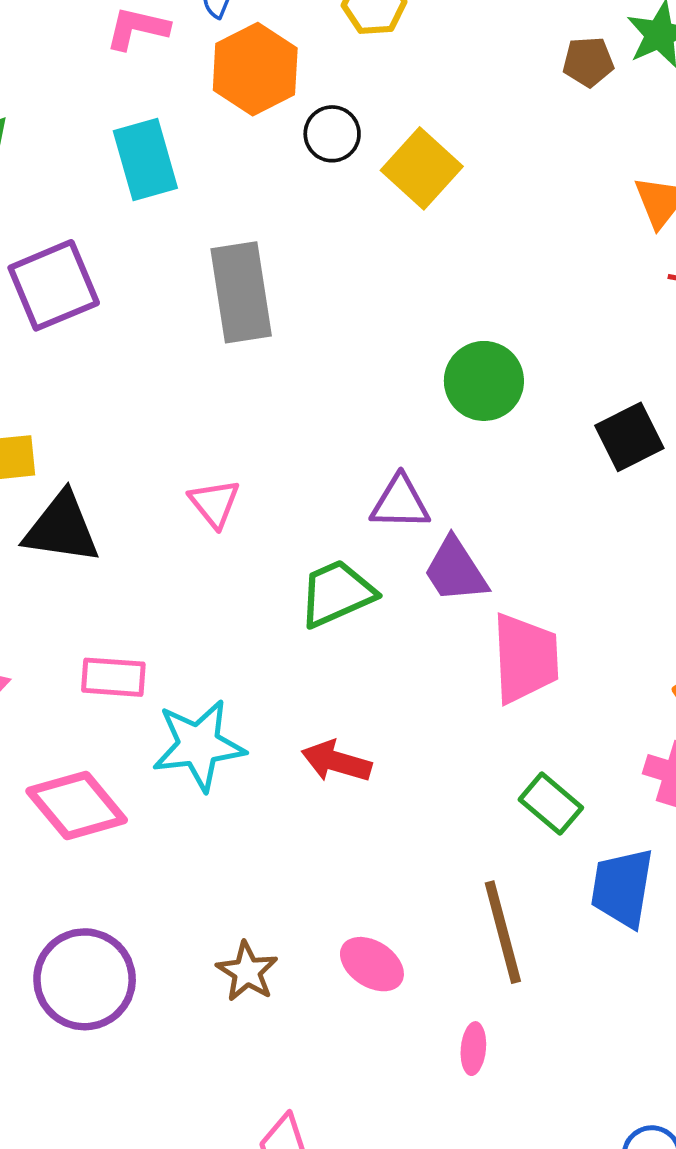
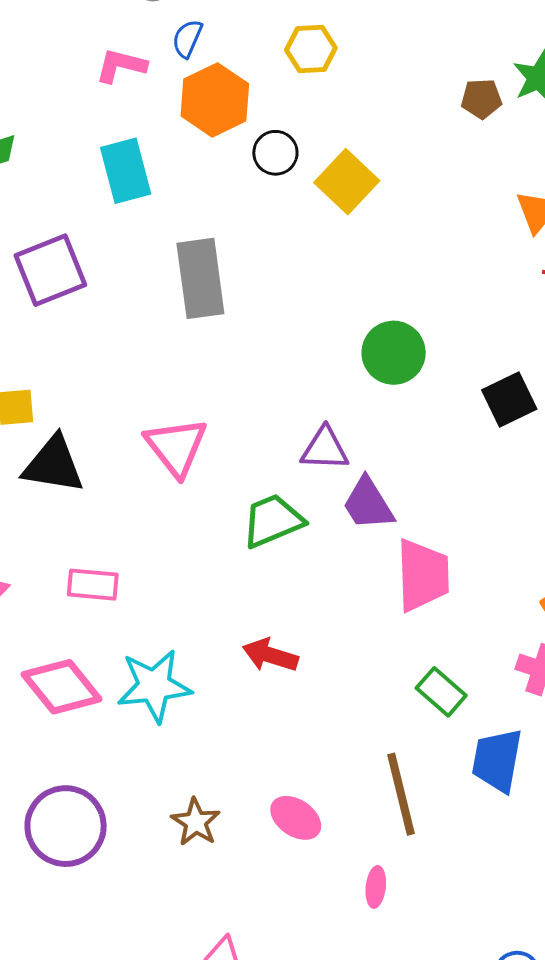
pink triangle: (214, 503) -> (176, 447), size x1.5
cyan star: (199, 745) -> (154, 686), moved

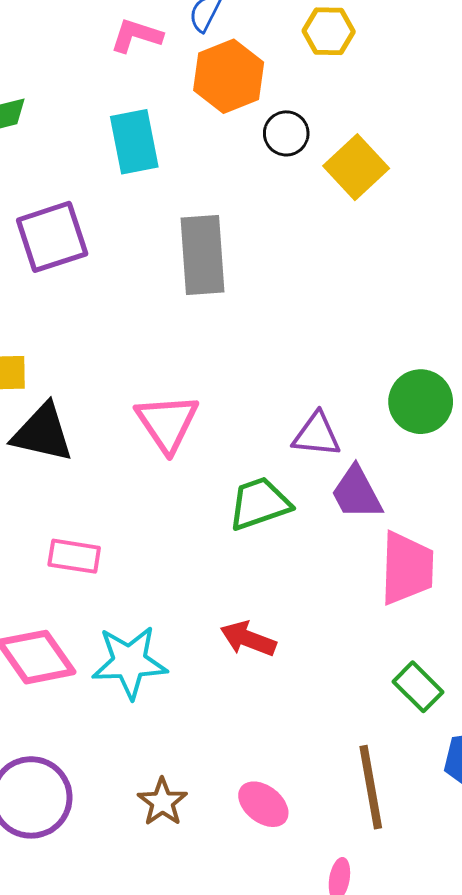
green circle: (394, 353) -> (421, 402), moved

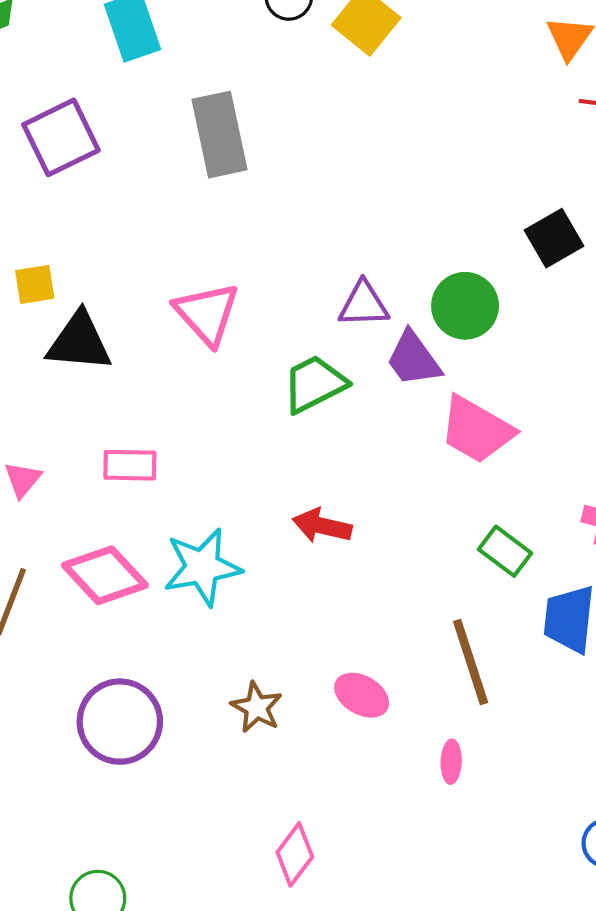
green circle: (421, 402) -> (465, 306), moved
pink trapezoid: (407, 568) -> (477, 430), turned 126

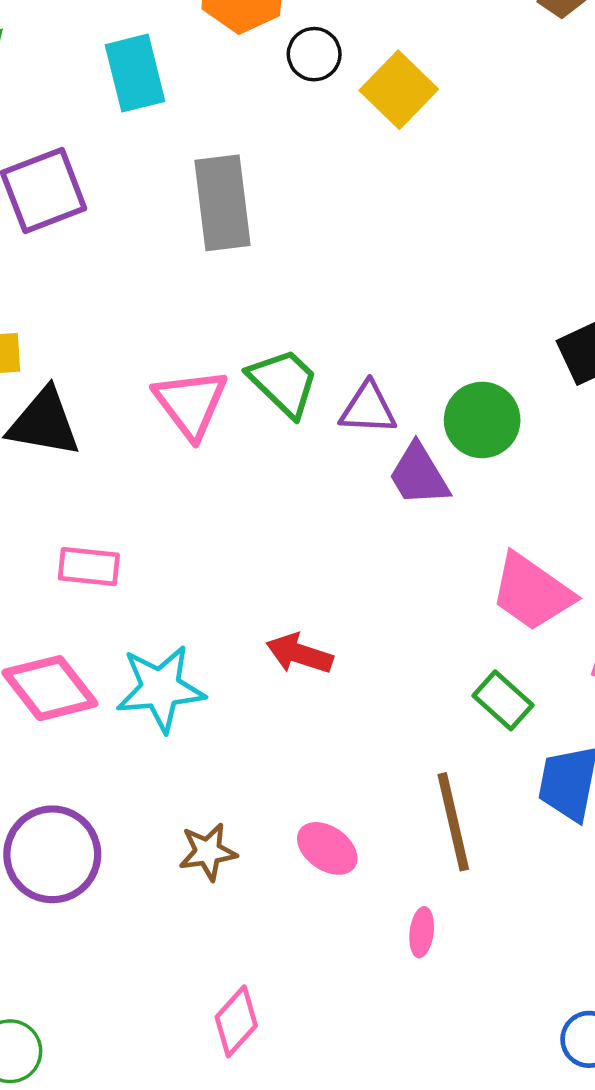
green trapezoid: (314, 384) -> (283, 382), moved, turned 66
pink trapezoid: (477, 430) -> (532, 592), moved
brown star: (257, 707) -> (208, 852), turned 30

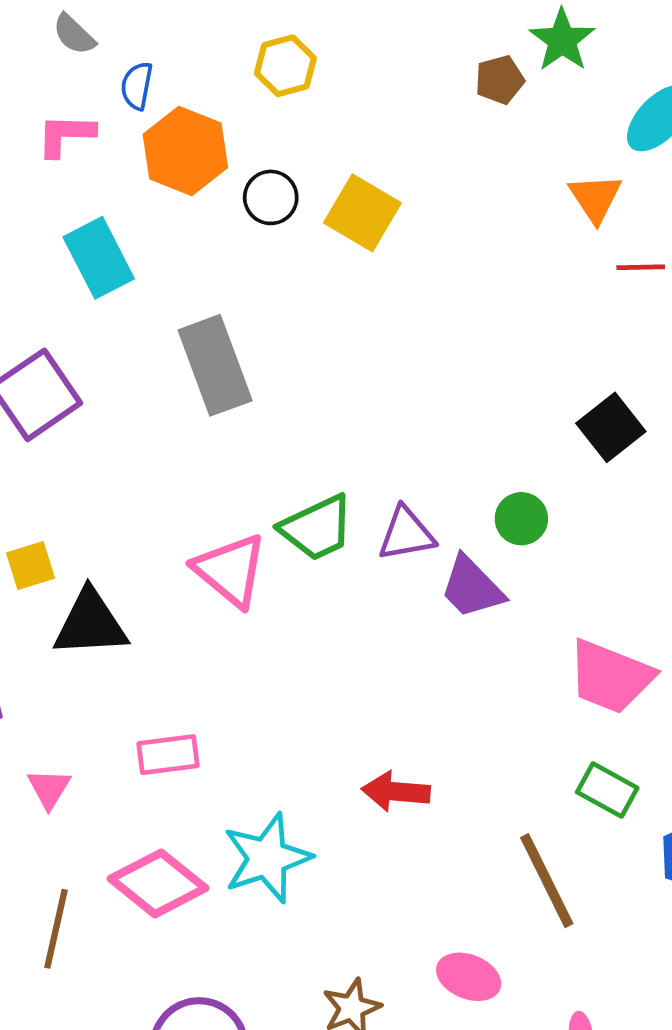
green trapezoid: (283, 382) -> (317, 528), turned 124
green circle: (482, 420) -> (521, 519), size x0.7
brown line: (453, 822) -> (547, 881), moved

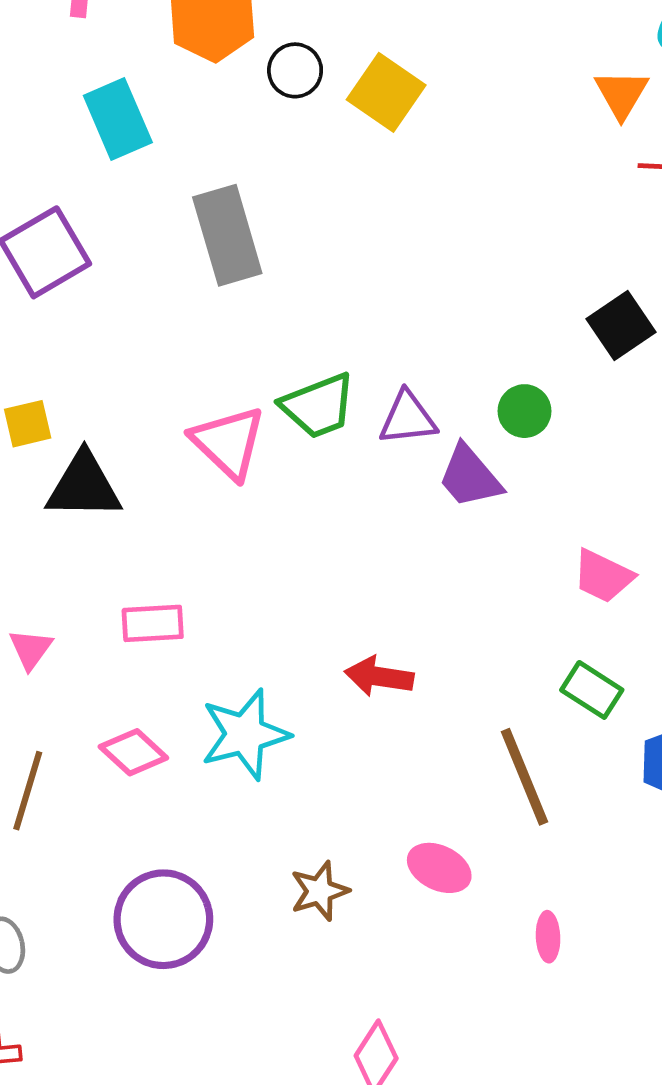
pink trapezoid: (611, 677) -> (603, 576), size x0.7
pink diamond: (158, 883) -> (133, 752), size x0.7

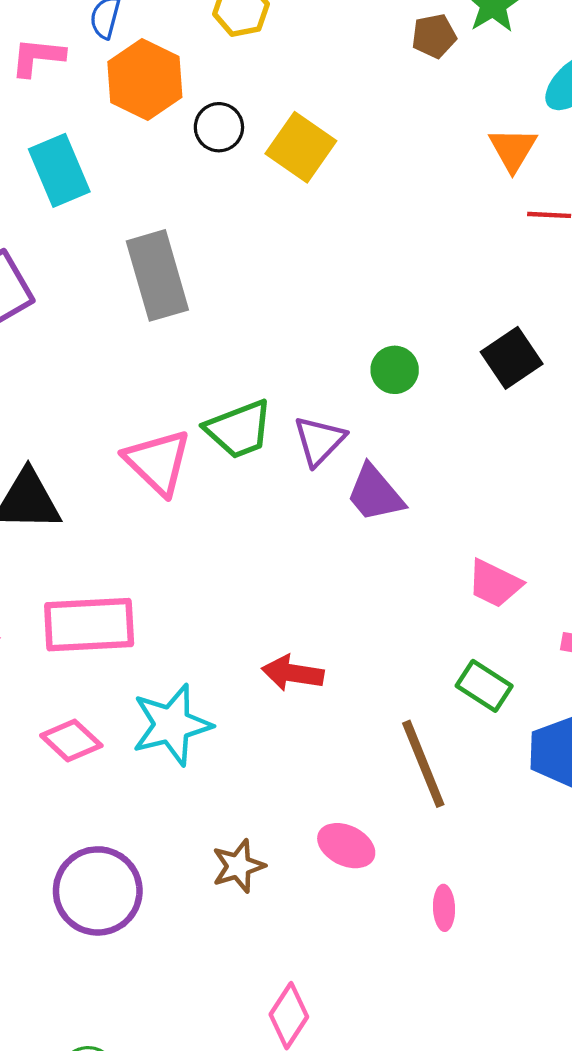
green circle: (524, 411) -> (395, 370), moved
purple triangle: (408, 418) -> (319, 441), turned -40
pink rectangle: (153, 623) -> (89, 625), size x1.6

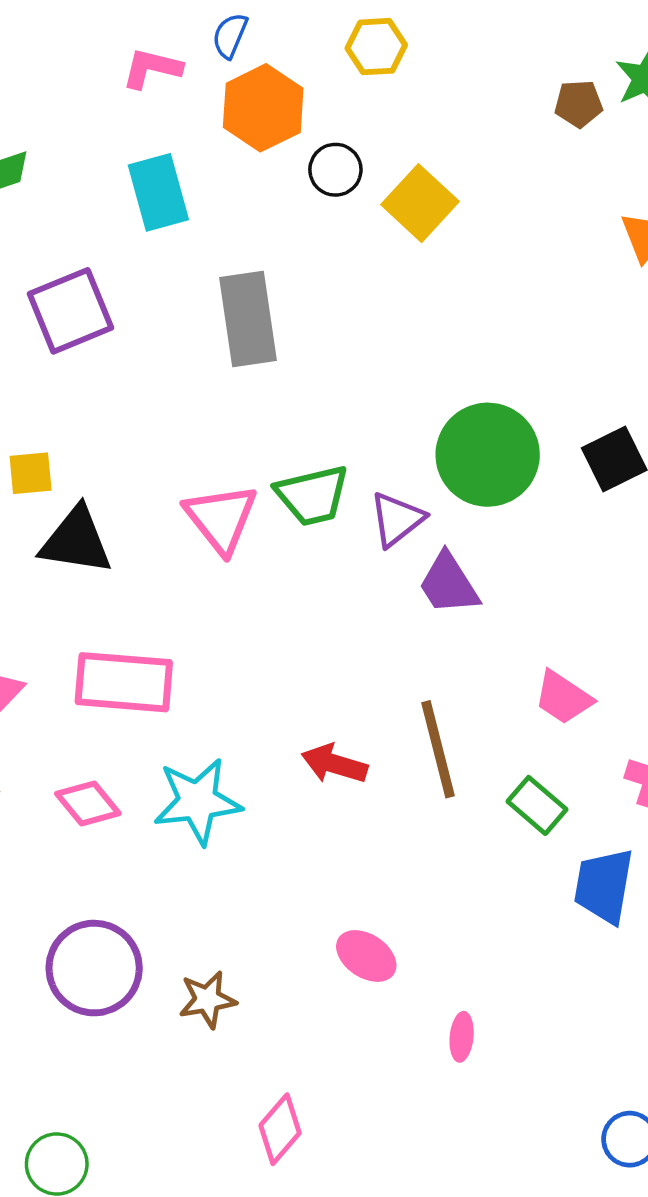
green circle: (395, 370) -> (488, 455), size x2.0
brown line: (423, 764) -> (438, 749), moved
brown star: (238, 866) -> (207, 1000), moved

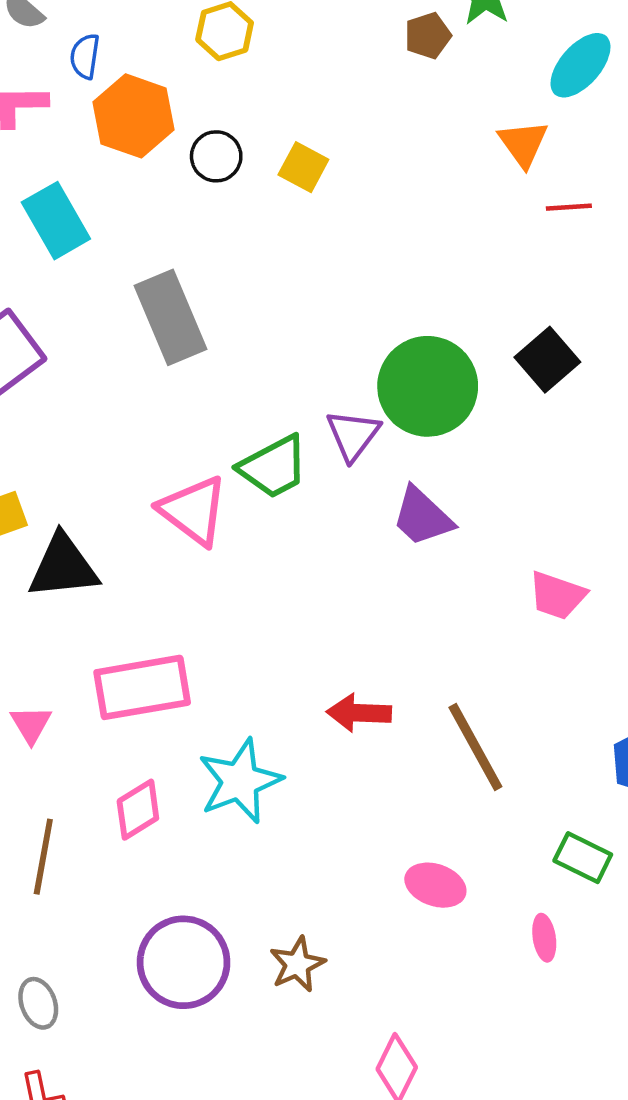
yellow square: (420, 203) -> (303, 167), size x0.7
purple triangle: (397, 519) -> (353, 435), moved
brown line: (438, 749) -> (475, 747), moved
pink diamond: (88, 803) -> (138, 810), turned -68
green rectangle: (537, 805) -> (583, 858), moved

